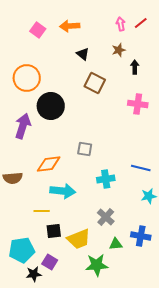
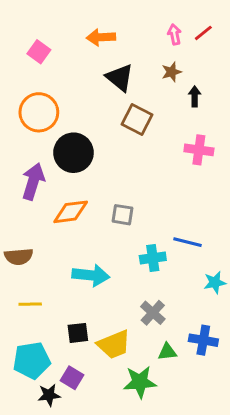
pink square: (38, 30) -> (39, 52), moved
black triangle: (83, 54) -> (120, 78), size x1.5
orange diamond: (49, 164) -> (71, 212), moved
blue line: (141, 168) -> (187, 242), moved
yellow line: (42, 211) -> (30, 304), moved

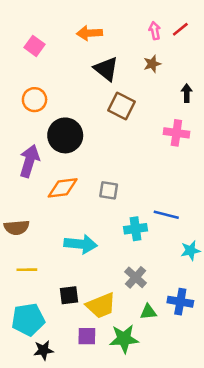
black arrow: (195, 96) -> (187, 93), moved
orange circle: (39, 112) -> (35, 100), size x0.7
purple square: (72, 378) -> (87, 336), moved, turned -30

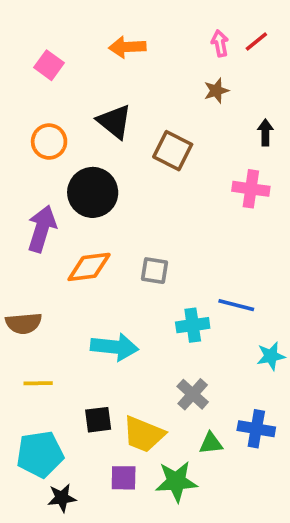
black triangle: (106, 69) -> (114, 122), moved
yellow trapezoid: (101, 305) -> (144, 434), turned 44

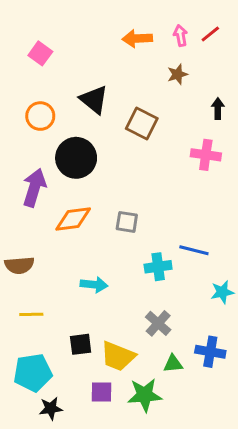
orange arrow: (127, 47) -> (137, 38), moved
cyan arrow: (114, 347) -> (94, 285), size x0.7

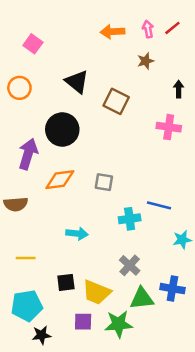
orange circle: (40, 116) -> (19, 88), moved
brown semicircle: (19, 265) -> (16, 204), moved
green triangle: (173, 364) -> (142, 298), size x1.5

